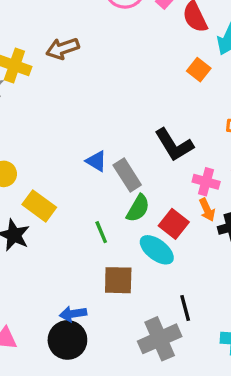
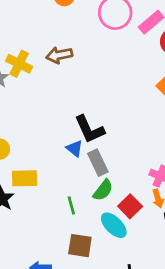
black L-shape: (174, 145) -> (90, 129), moved
yellow rectangle: (39, 206) -> (25, 178), turned -45

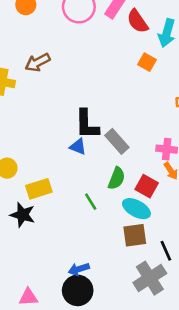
black L-shape: (90, 129) -> (87, 124), turned 40
gray rectangle: (98, 163) -> (117, 141), moved
brown square: (80, 246) -> (135, 235), moved

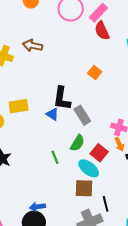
red semicircle: (137, 21) -> (102, 31), moved
brown arrow: (38, 62) -> (32, 46), turned 30
orange square: (147, 62) -> (95, 73), moved
yellow rectangle: (39, 189) -> (19, 106), moved

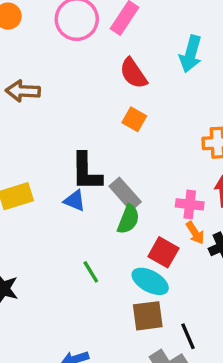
red semicircle: (102, 31) -> (133, 73), moved
green semicircle: (77, 143) -> (128, 219), moved

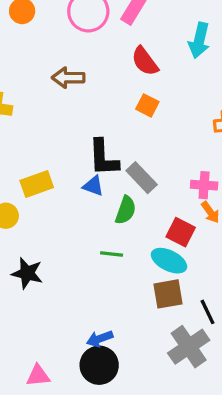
brown arrow: (23, 91) -> (68, 78), moved
green semicircle: (128, 219) -> (126, 210), moved
green line: (91, 272) -> (112, 254), turned -50

